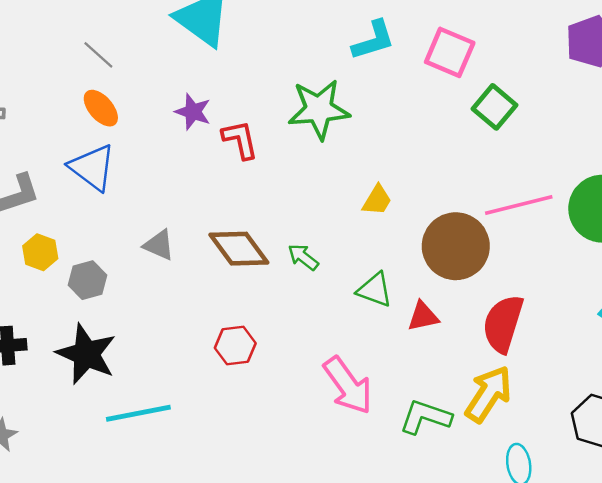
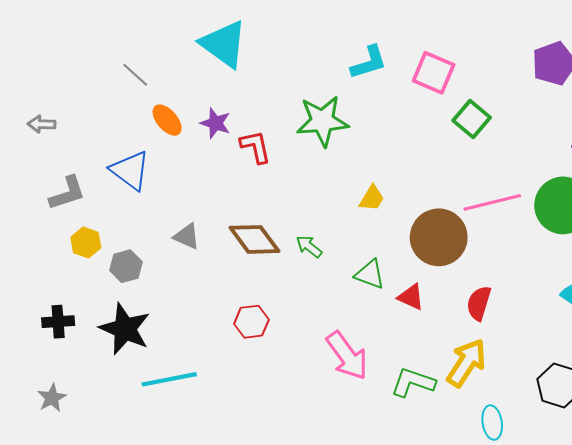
orange ellipse: (101, 108) -> (167, 120), moved
red triangle: (423, 316) -> (411, 297), turned 36
red semicircle: (503, 324) -> (479, 303), size x0.7

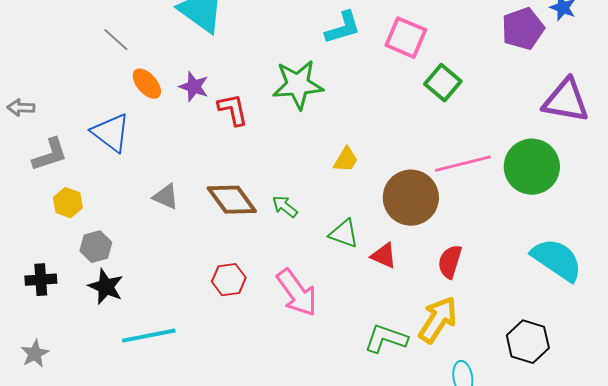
gray arrow: (42, 124) -> (21, 108), moved
gray hexagon: (126, 266) -> (96, 247), moved
black star: (125, 329) -> (106, 287), size x0.7
pink arrow: (347, 356) -> (297, 293), moved

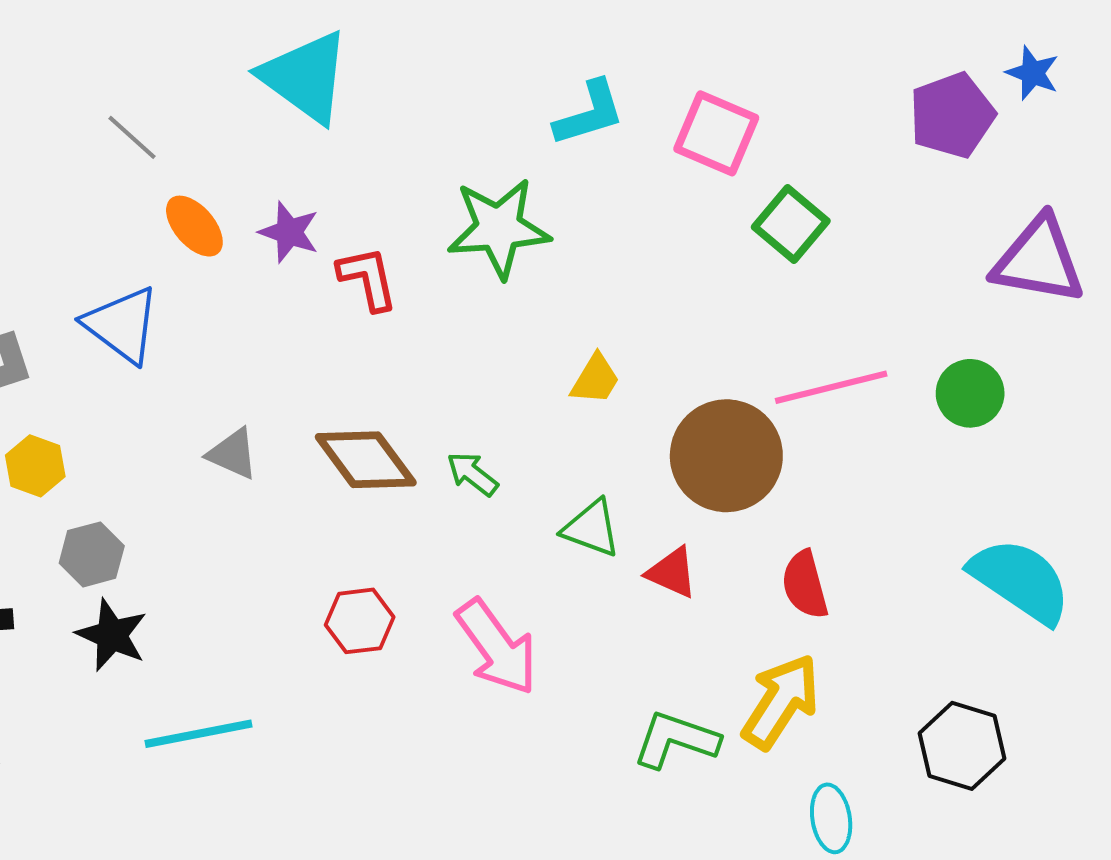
green circle: (532, 167) -> (970, 393), size x0.6
red semicircle: (450, 262) -> (805, 585), turned -32

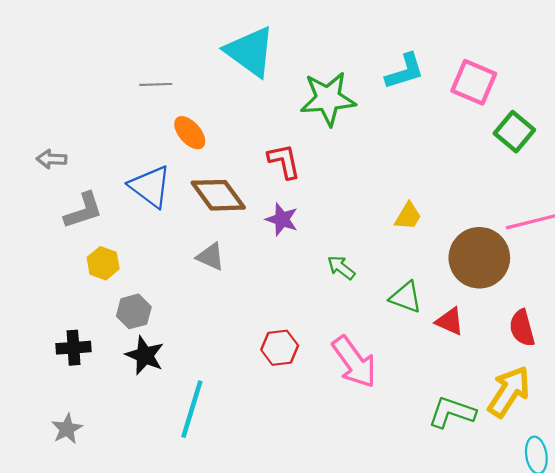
gray line: (132, 137) -> (156, 84), turned -44
green star: (499, 228) -> (328, 99), moved
purple star: (289, 232) -> (282, 219), moved
brown diamond: (366, 460) -> (218, 195), moved
cyan line: (198, 734) -> (192, 409), turned -62

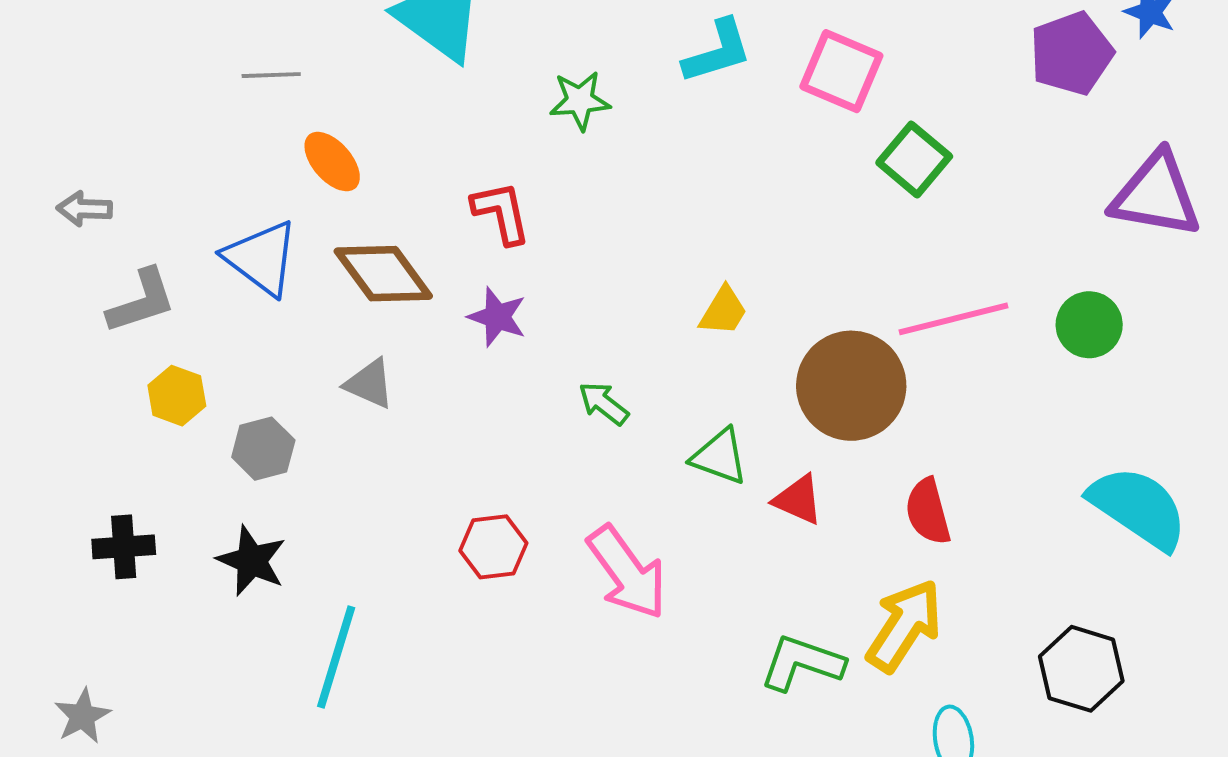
green star: (328, 99) -> (580, 101), size x0.6
gray hexagon: (134, 311) -> (263, 449), moved
gray star: (67, 429) -> (82, 716), moved

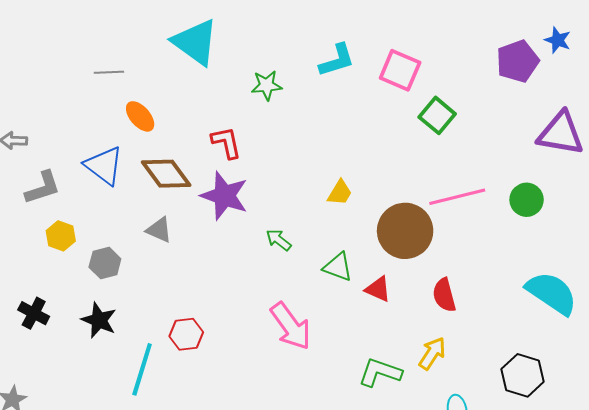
purple star: (497, 317) -> (224, 196), size x1.6
black cross: (124, 547) -> (34, 313), turned 32
red hexagon: (493, 547) -> (186, 334), moved
yellow arrow: (904, 626) -> (432, 353), size x0.7

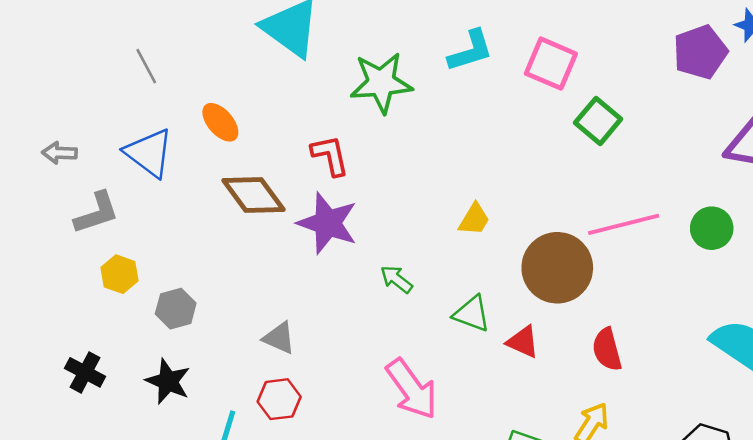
gray line: (109, 72) -> (146, 66), moved, turned 64
green star: (267, 85) -> (381, 83), size x1.6
blue triangle: (104, 166) -> (149, 153), moved
gray triangle: (159, 230) -> (279, 338), moved

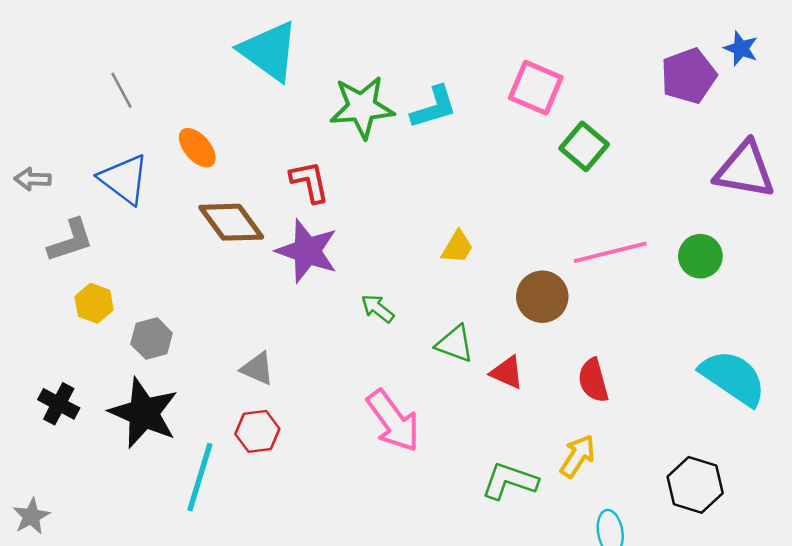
cyan L-shape: (470, 51) -> (434, 107), moved
brown circle: (557, 268) -> (542, 297), size x0.7
black star: (168, 381) -> (144, 413), size x1.5

